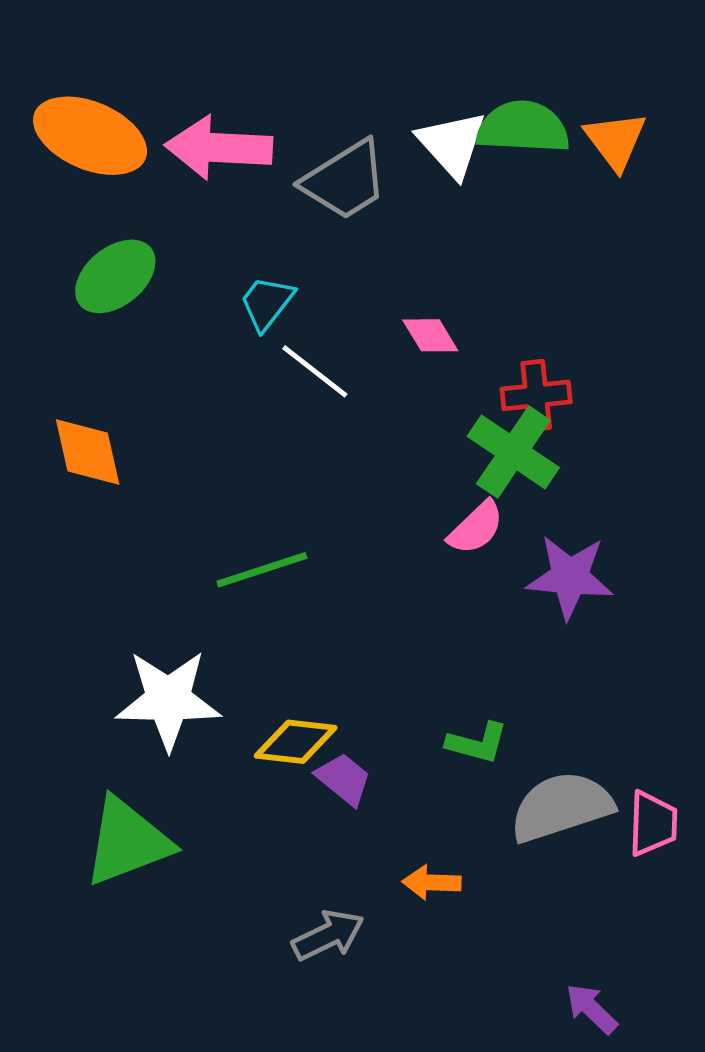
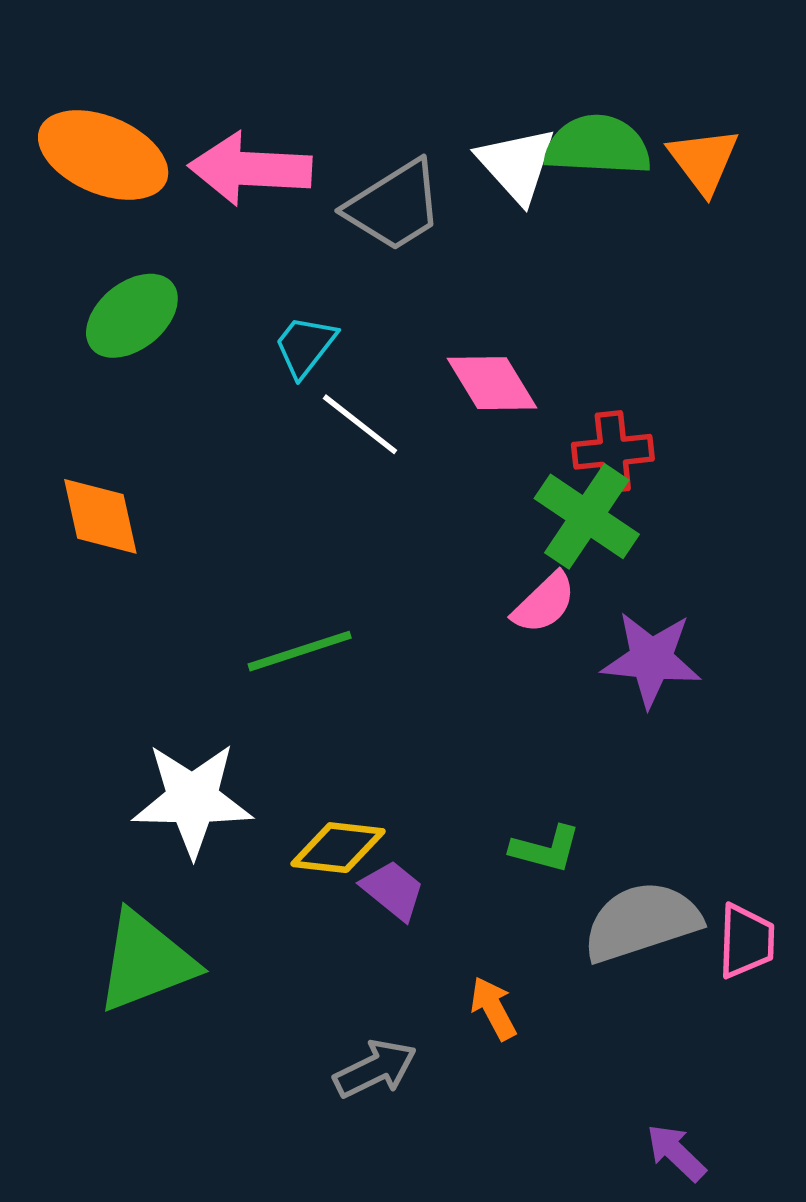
pink diamond: (430, 335) -> (492, 383), size x1.4
orange arrow: (432, 882) -> (493, 1008), turned 60

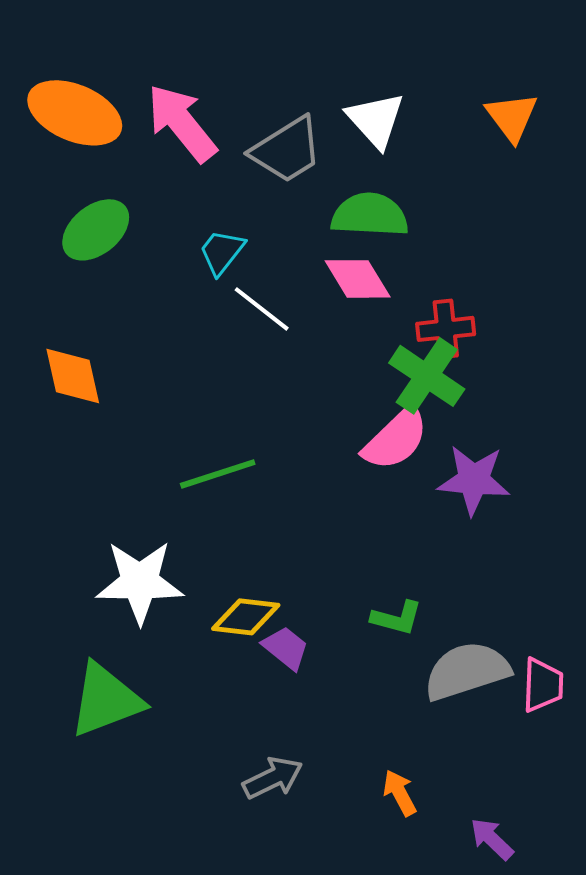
green semicircle: (598, 145) -> (370, 215), moved
pink arrow: (250, 169) -> (182, 123), turned 48
pink semicircle: (544, 603) -> (396, 439), size x1.4
orange arrow: (493, 1008) -> (400, 793), moved

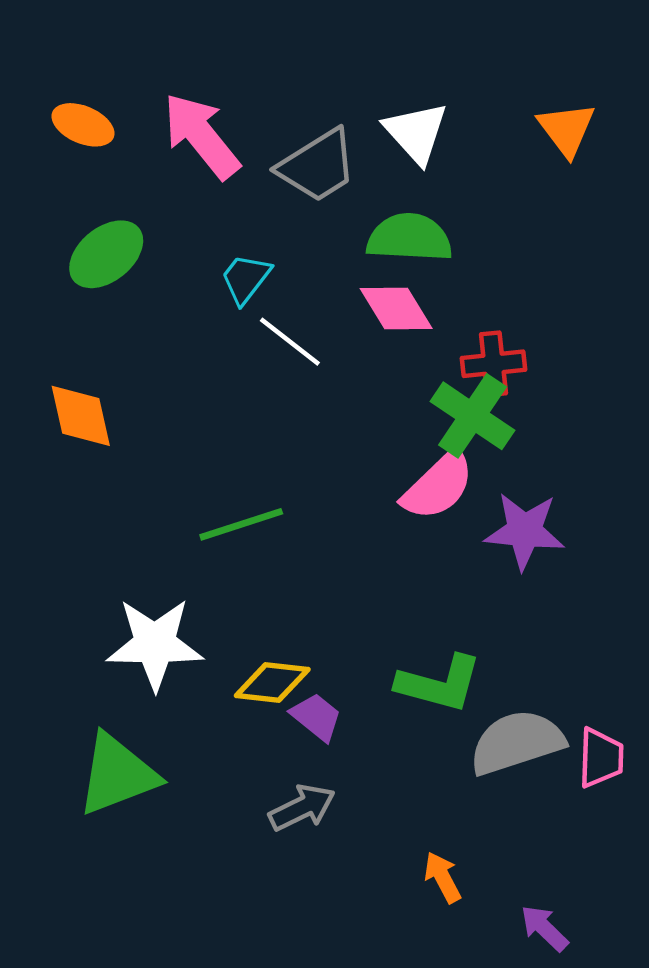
orange ellipse: (75, 113) -> (83, 125), size x0.6
green L-shape: (397, 618) -> (439, 684), size x1.5
gray arrow: (273, 778) -> (302, 808), moved

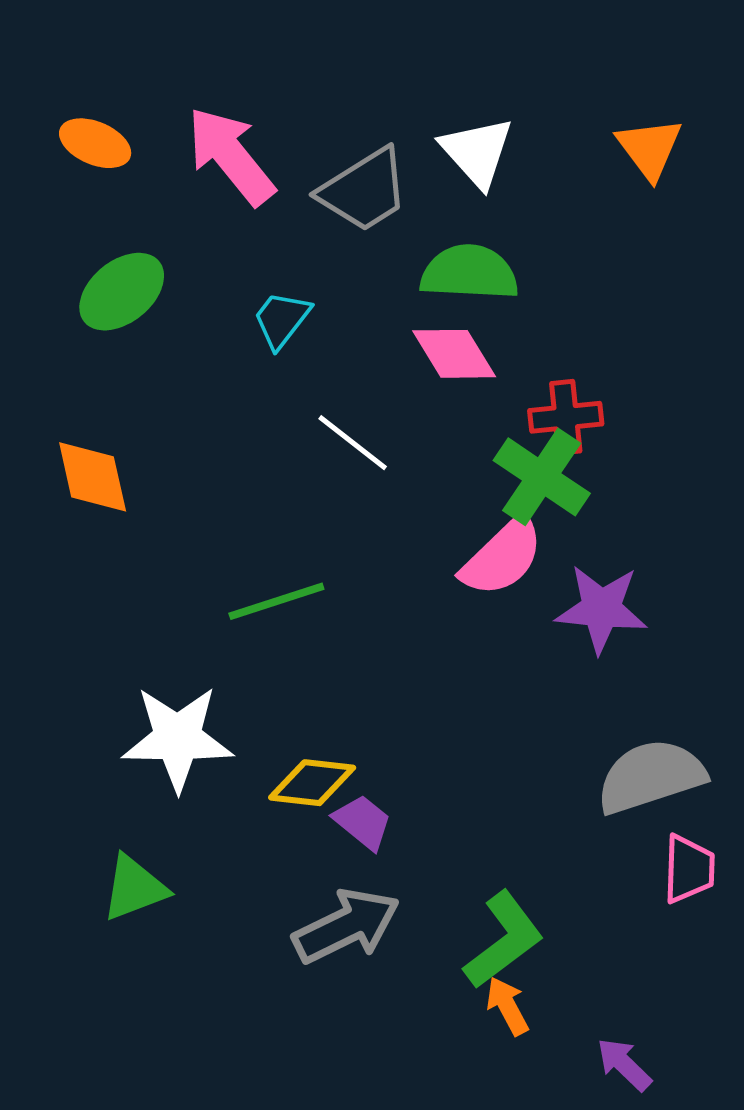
white line: (290, 342) -> (353, 443), moved
green L-shape: (439, 684) -> (504, 940), moved, turned -52
gray semicircle: (517, 742) -> (651, 776), moved
green triangle: (117, 774) -> (134, 888), size x0.7
gray arrow: (302, 808) -> (346, 926), size x1.4

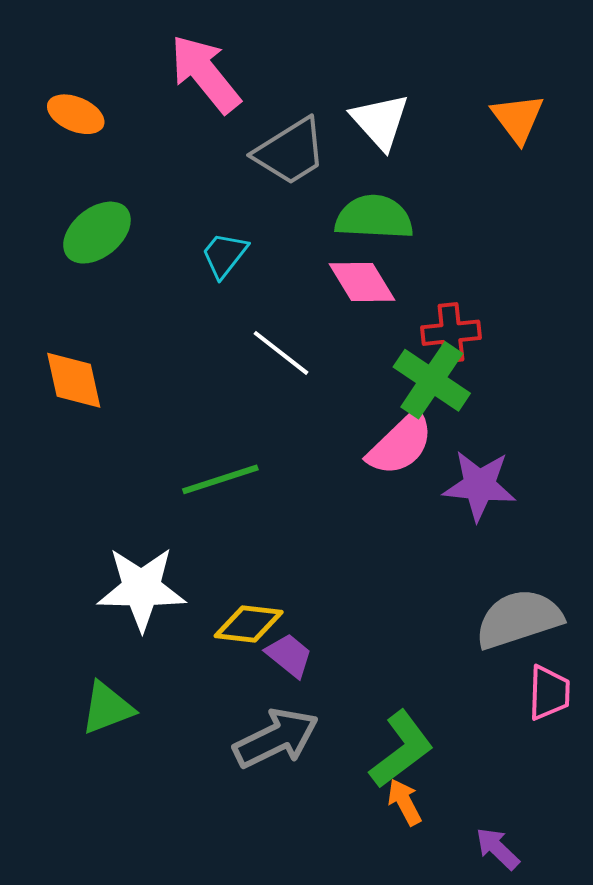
pink arrow: (231, 156) -> (205, 74), moved

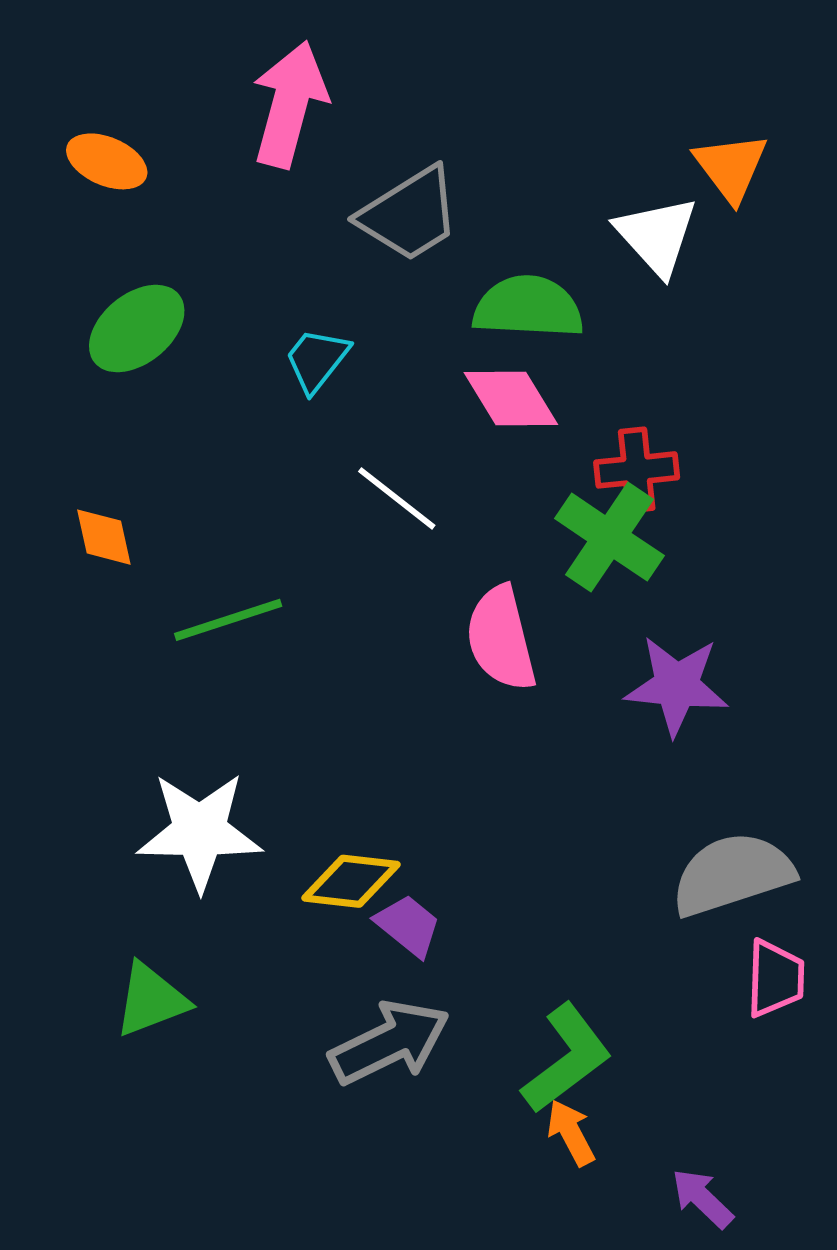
pink arrow: (205, 74) -> (290, 104), turned 54
white triangle: (380, 121) -> (657, 236), moved
orange diamond: (74, 380) -> (104, 537), size x0.7
pink semicircle: (400, 444) -> (501, 638), moved, turned 120
green line: (220, 479) -> (228, 620), moved

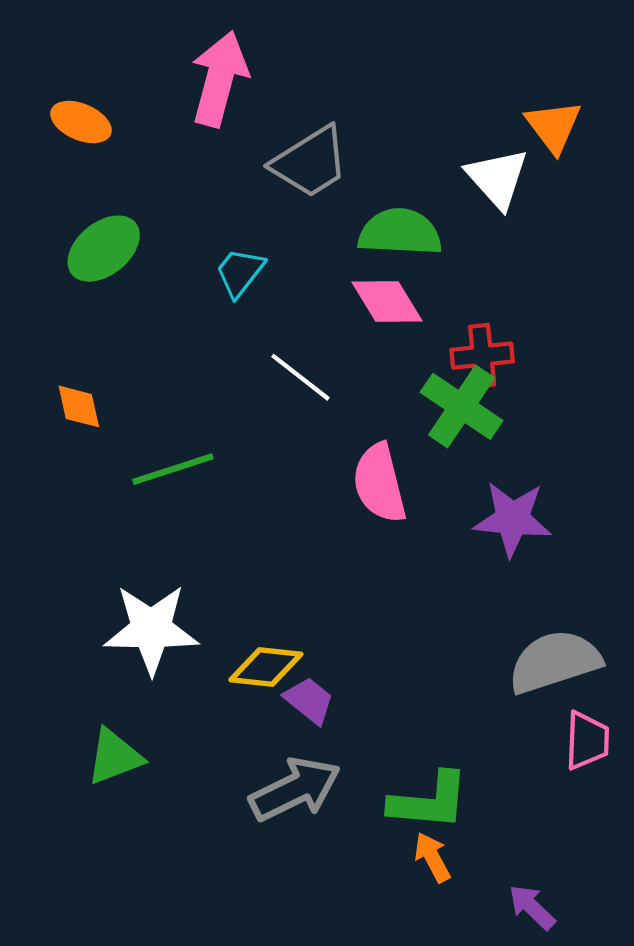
green L-shape: (567, 1058) -> (429, 801), turned 42

